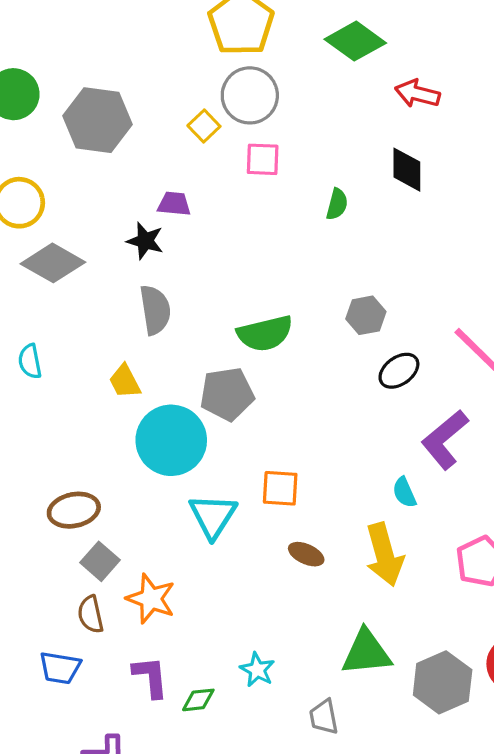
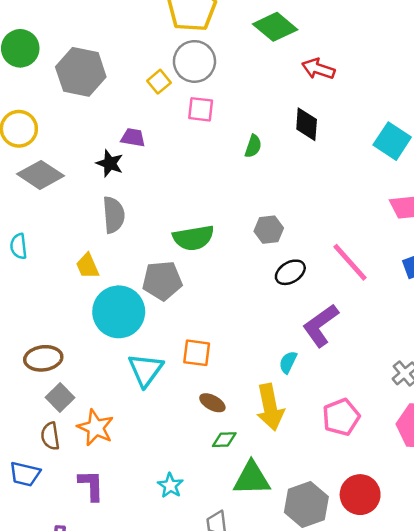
cyan semicircle: (404, 492) -> (288, 362), turned 45
green diamond: (198, 700) -> (224, 440), moved

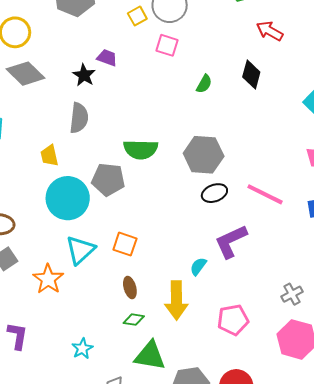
gray hexagon: (269, 230) -> (204, 155), size x1.6
pink line: (350, 262) -> (265, 194), turned -33
brown ellipse: (212, 403) -> (130, 288), turned 35
orange star: (96, 428) -> (48, 279), moved

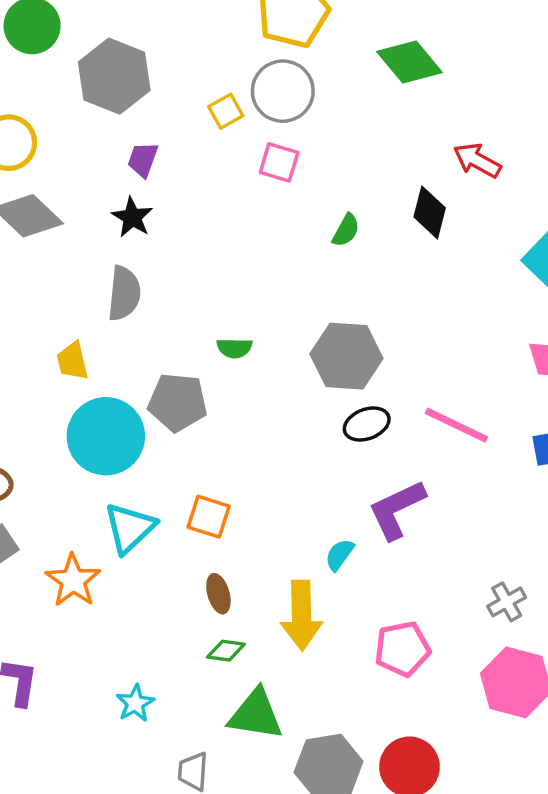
red arrow: (270, 31) -> (477, 160), moved
purple trapezoid: (107, 58) -> (143, 160), moved, turned -90
green semicircle: (141, 149) -> (234, 348), size x0.6

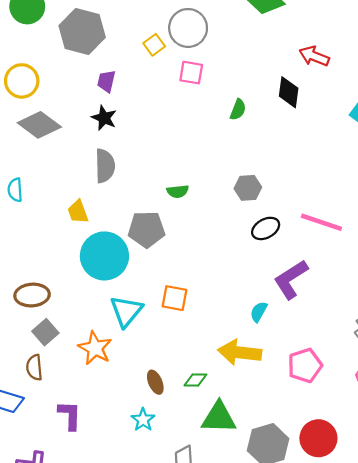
gray hexagon: (346, 356) -> (248, 188), size x0.6
brown ellipse: (218, 594) -> (155, 382), moved
yellow arrow: (301, 615) -> (240, 352), turned 105

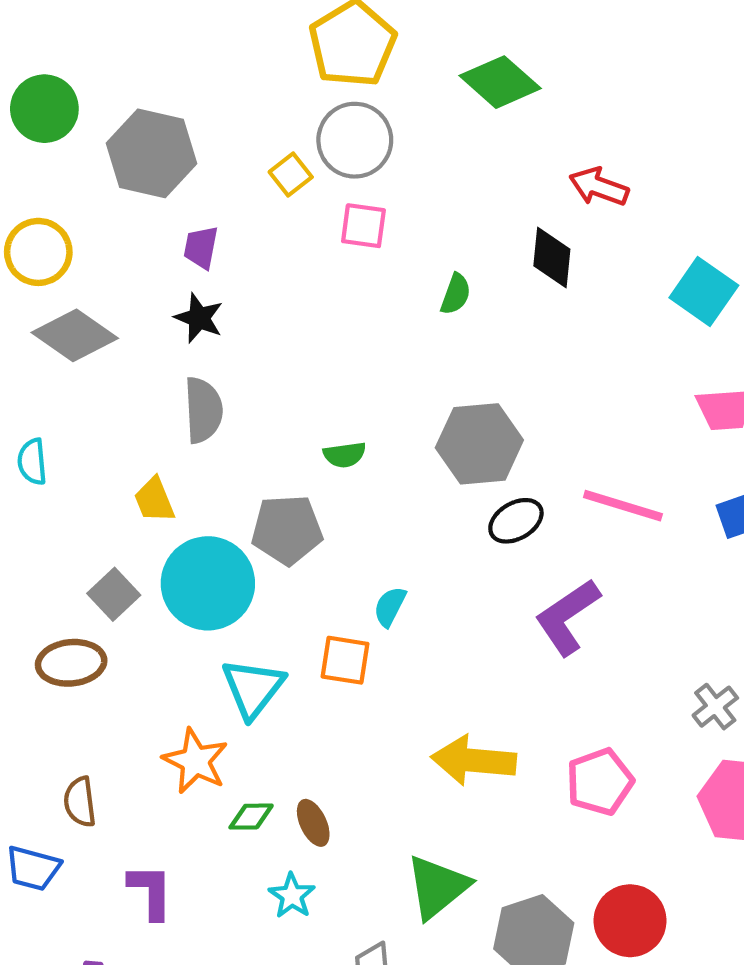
gray hexagon: (248, 188) -> (479, 444), size x1.6
cyan semicircle: (259, 312) -> (390, 607), moved
gray square: (45, 332) -> (114, 594), moved
green diamond: (195, 380) -> (251, 817), moved
green triangle: (219, 417) -> (437, 887), turned -39

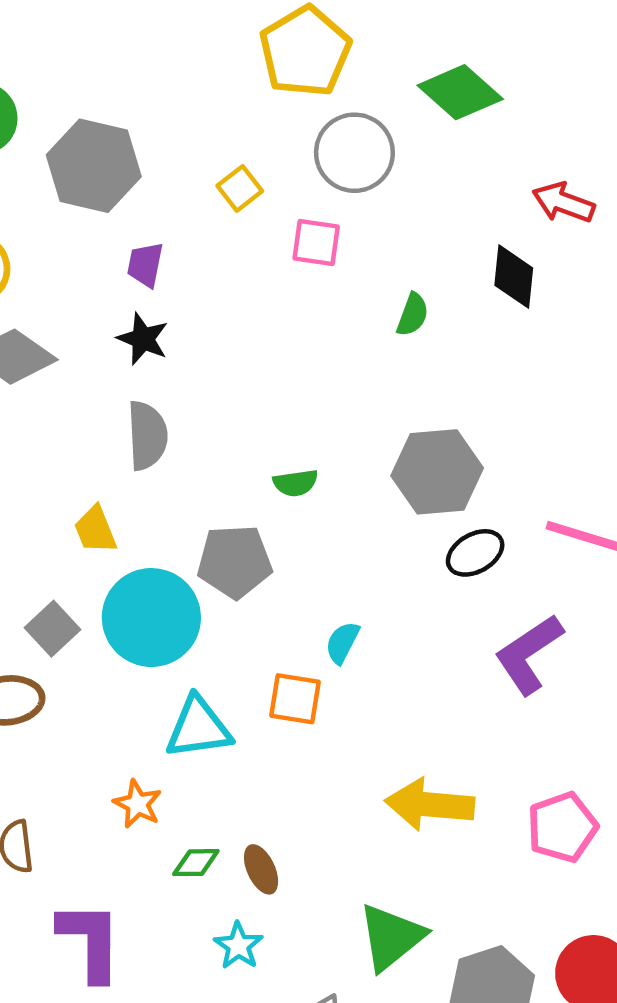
gray circle: (355, 140) -> (354, 153), moved
cyan triangle: (253, 688) -> (198, 728), turned 44
orange star: (195, 761) -> (138, 804), size x0.7
purple L-shape: (151, 892) -> (90, 941), size x1.4

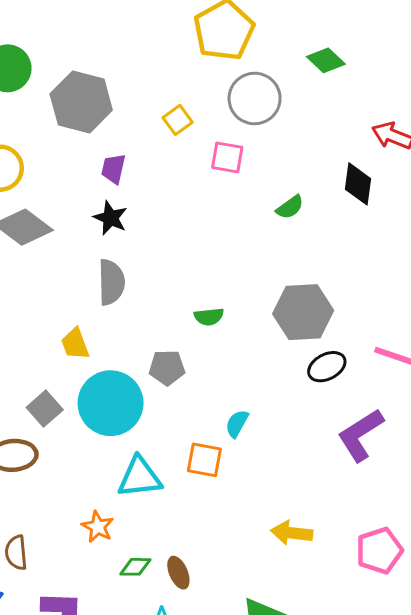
green diamond: (460, 92) -> (326, 60), size x0.7
green semicircle: (413, 315) -> (290, 207), turned 32
gray pentagon: (235, 561) -> (167, 368), size x0.7
yellow arrow: (430, 805) -> (292, 533), size x0.7

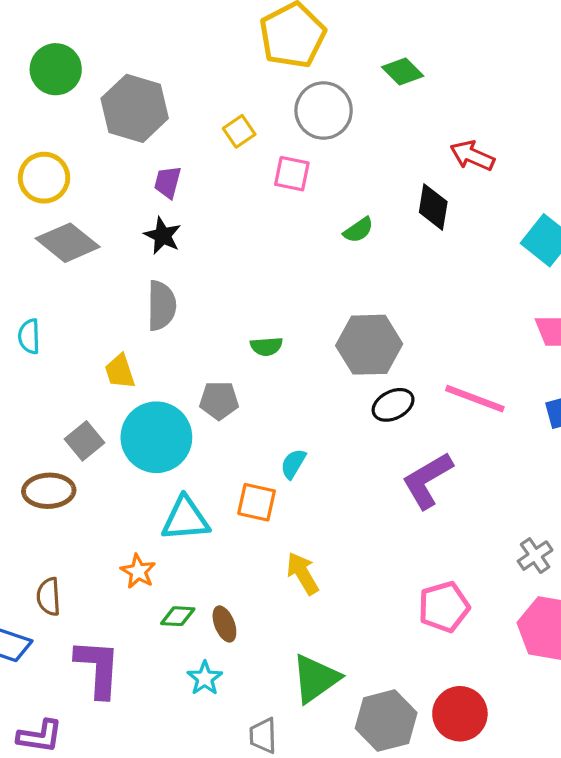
yellow arrow: (292, 533) -> (303, 574), moved, turned 51

